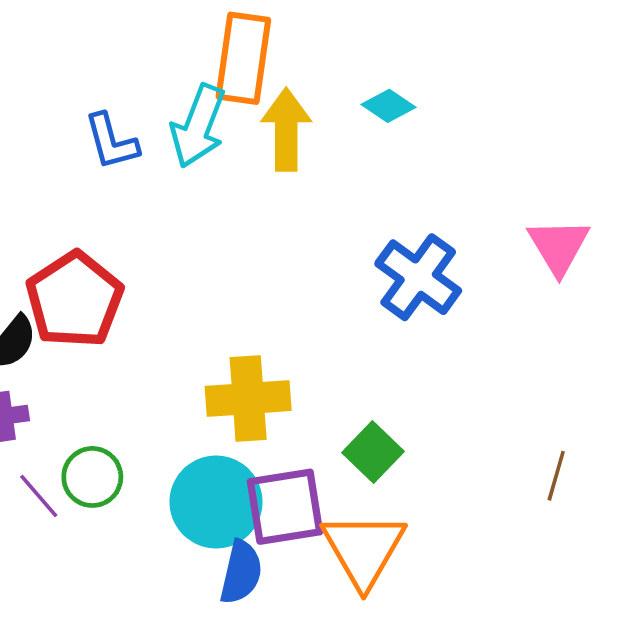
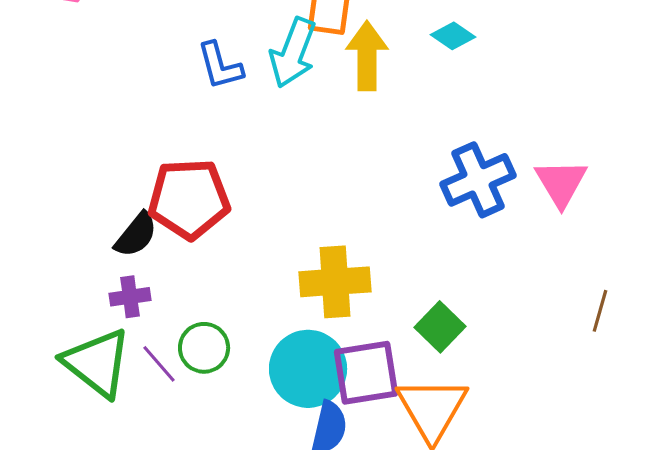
pink triangle: (559, 246) -> (561, 183), moved
blue cross: (418, 277) -> (478, 180), turned 30
red pentagon: (74, 300) -> (189, 199), turned 30
brown line: (556, 476) -> (600, 311), moved

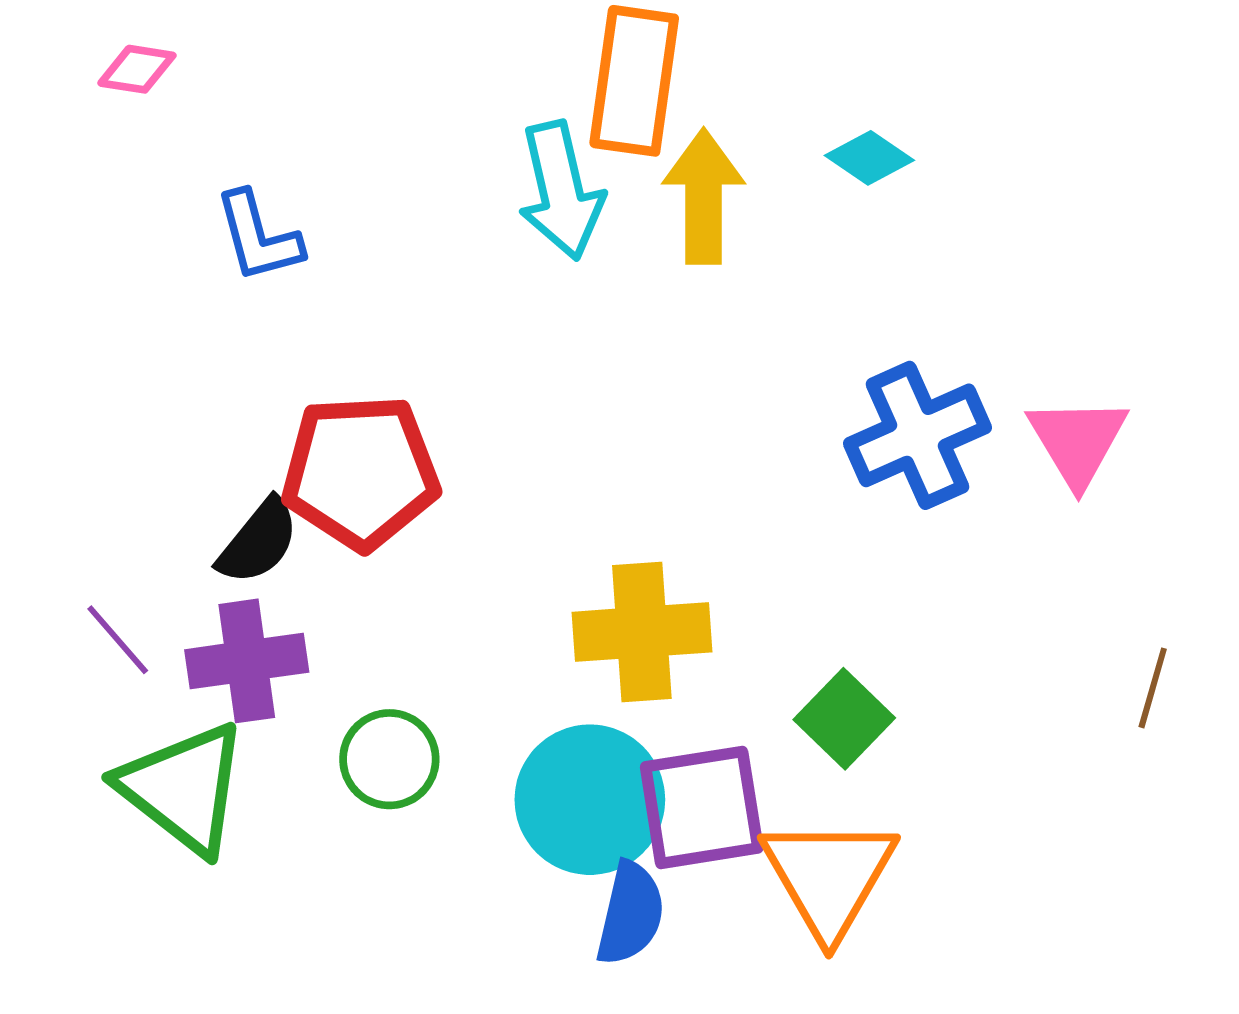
cyan arrow: (293, 53) -> (561, 191), turned -34
blue L-shape: (220, 66) -> (258, 237), moved
purple cross: (130, 297) -> (247, 661), size x1.5
purple line: (159, 364) -> (118, 640), moved

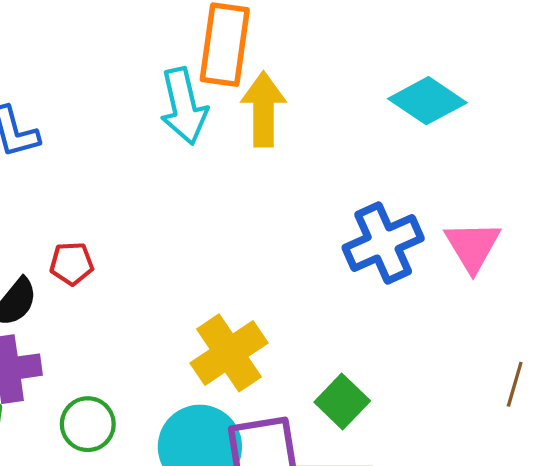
cyan diamond: (869, 158) -> (427, 101), moved, size x1.6
red pentagon: (360, 472) -> (72, 263), size x0.5
yellow cross: (642, 632) -> (229, 353), turned -30

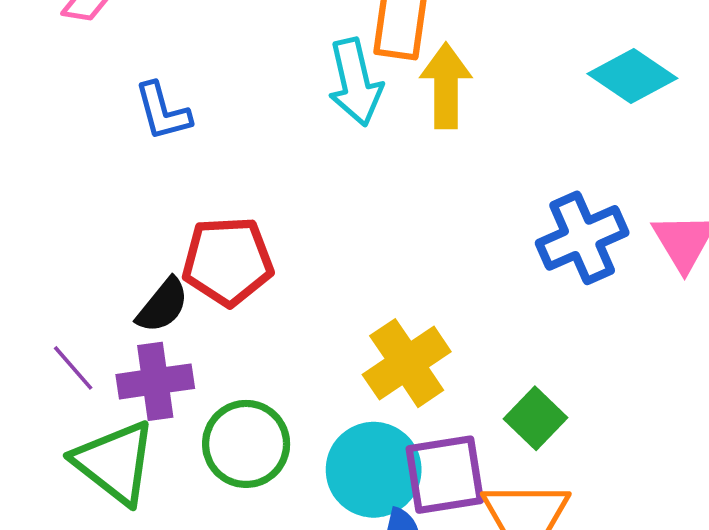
red pentagon: (72, 263) -> (228, 261), size x1.8
green circle: (88, 424) -> (246, 444), size x1.4

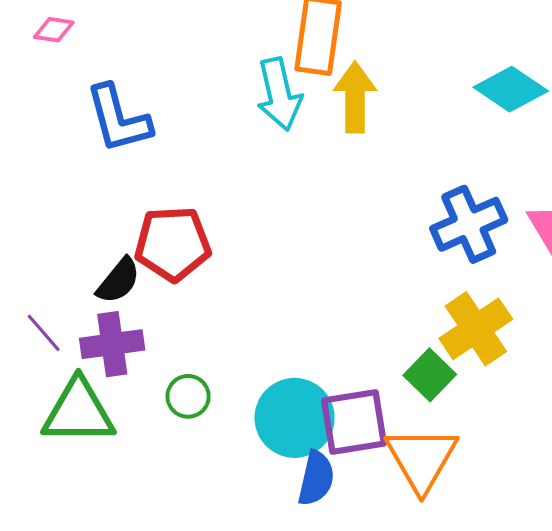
blue L-shape: (163, 112) -> (118, 119), size x1.4
yellow cross: (407, 363) -> (476, 329), moved
green circle: (246, 444) -> (188, 396), size x0.6
green triangle: (115, 462) -> (78, 412), turned -38

